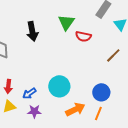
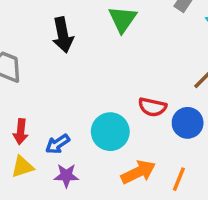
red semicircle: (83, 36) -> (152, 107), moved
blue circle: (101, 92) -> (188, 123), moved

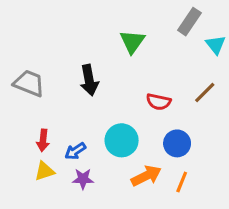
black arrow: (63, 35) -> (89, 80), moved
red semicircle: (152, 107) -> (159, 102), moved
blue circle: (188, 123) -> (177, 143), moved

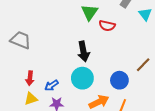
black arrow: (89, 80) -> (83, 51), moved
brown line: (205, 93) -> (143, 65), moved
red semicircle: (159, 102) -> (107, 26), moved

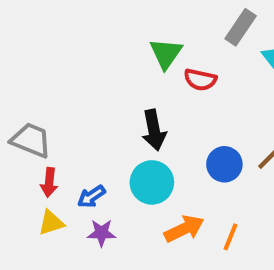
gray trapezoid: (21, 40) -> (31, 140), moved
blue circle: (119, 80) -> (224, 164), moved

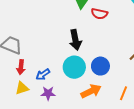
blue circle: (224, 164) -> (100, 66), moved
orange line: (230, 237) -> (123, 93), moved

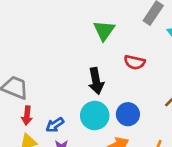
red semicircle: (99, 14) -> (135, 62), moved

